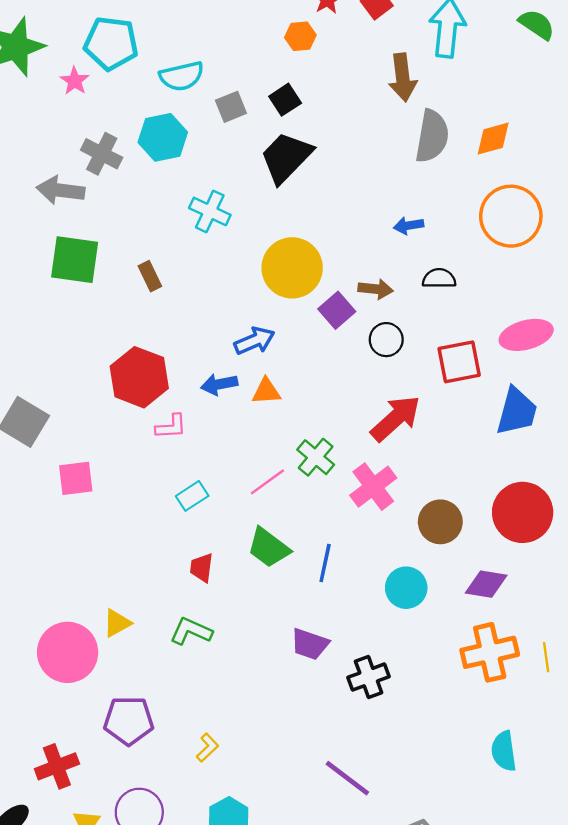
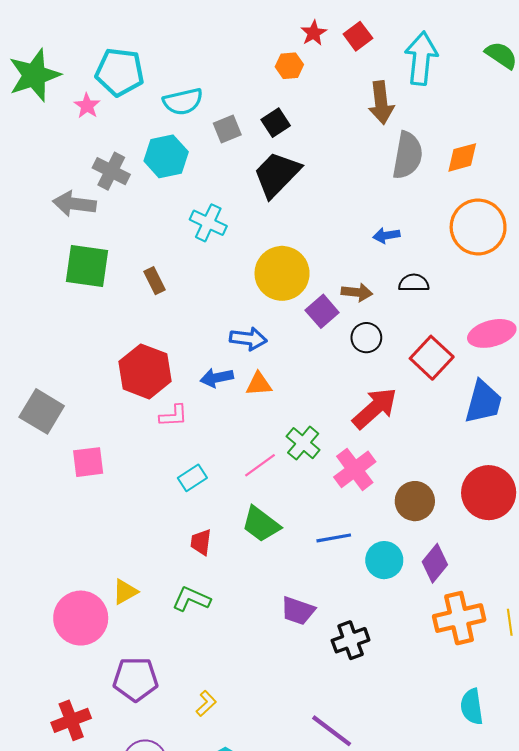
blue arrow: (254, 341) -> (248, 339), turned 30
red square: (459, 362) -> (432, 358), turned -36
blue line: (325, 563) -> (334, 538), moved, turned 68
purple diamond: (486, 584) -> (435, 563), moved, turned -60

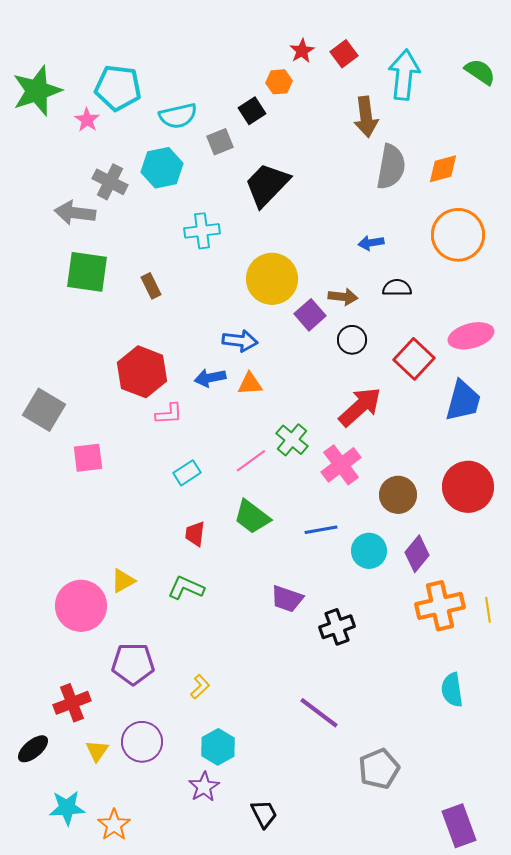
black square: (276, 123) -> (252, 111), moved
cyan cross: (208, 223) -> (202, 231), turned -32

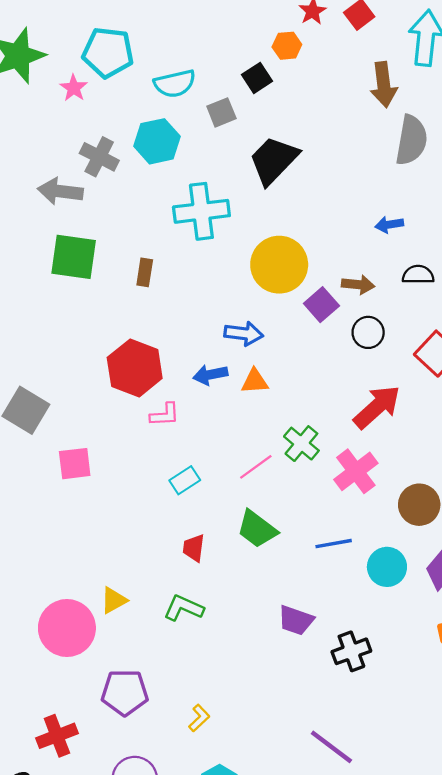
cyan cross: (202, 231) -> (201, 211), size x1.4
brown rectangle: (151, 286) -> (145, 272), turned 35

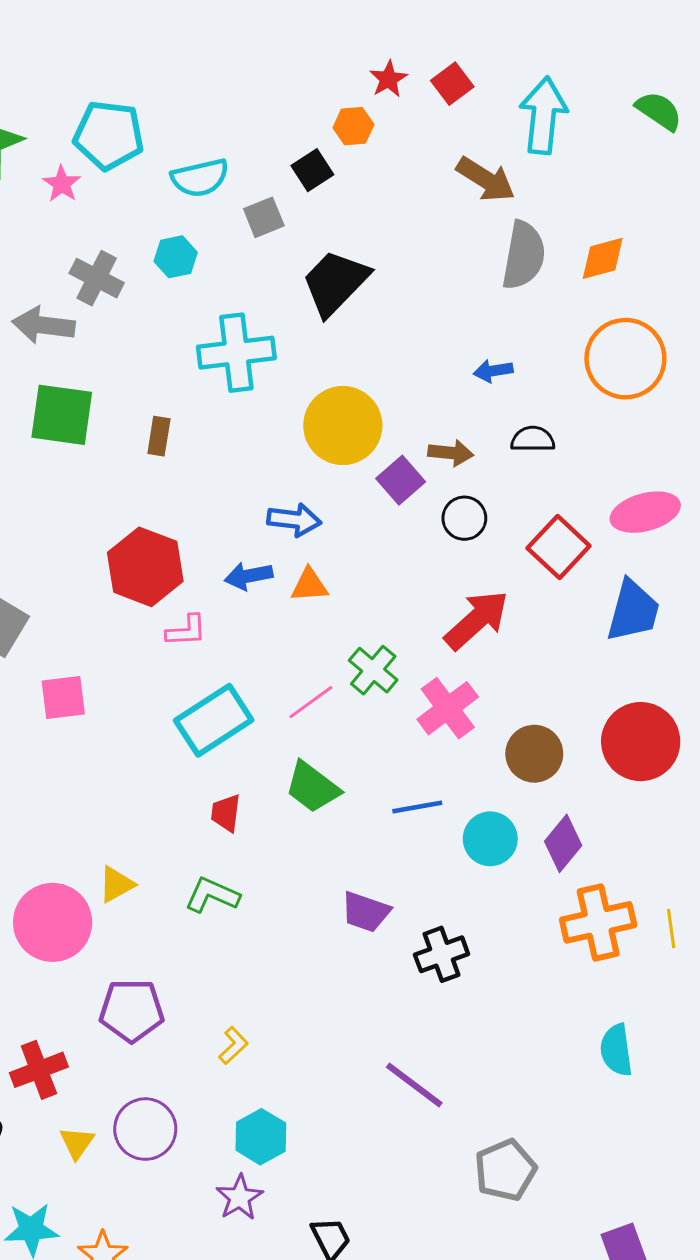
brown arrow: (384, 85) -> (486, 179), turned -51
cyan hexagon: (157, 141) -> (176, 257), size x0.7
cyan rectangle: (185, 480) -> (214, 720), size x1.8

